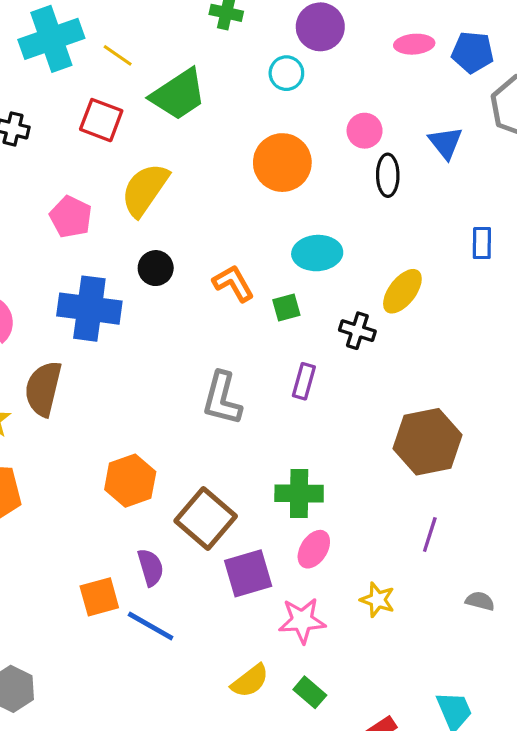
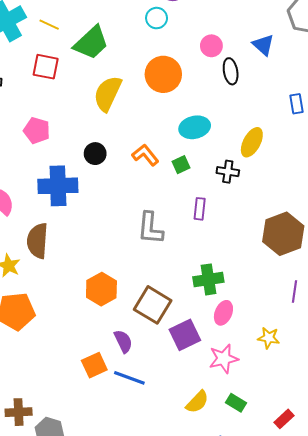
yellow semicircle: (145, 190) -> (108, 94), moved

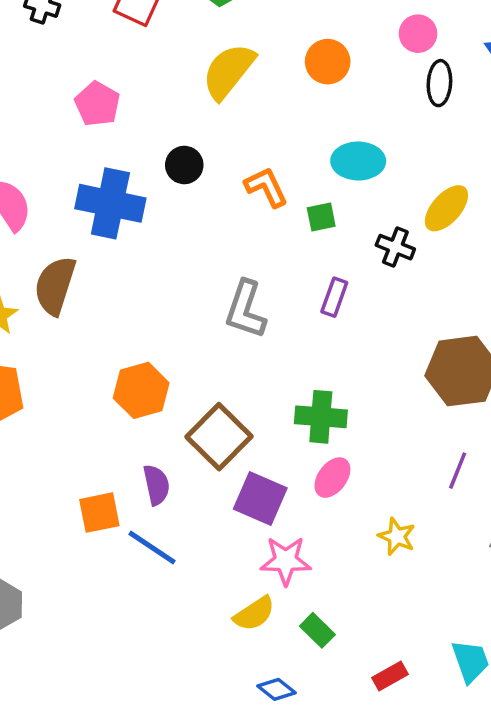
orange circle: (163, 74) -> (328, 62), size x0.7
purple square: (185, 335) -> (260, 499), turned 36
pink star: (224, 359) -> (286, 561), moved

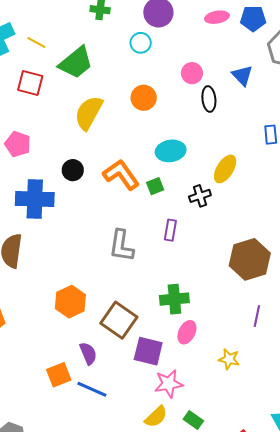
orange L-shape: (266, 187) -> (121, 175), size x1.4
black cross: (395, 247) -> (200, 196), turned -30

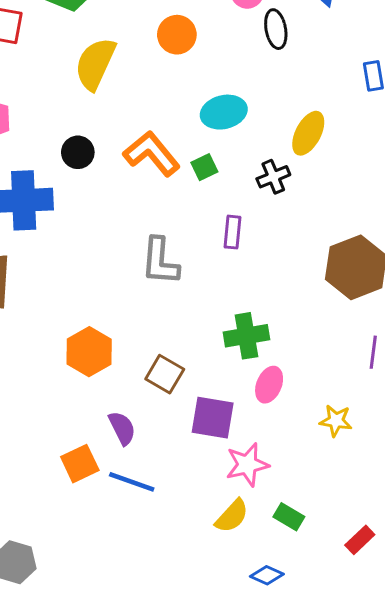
brown square: (119, 320) -> (165, 374), size x0.7

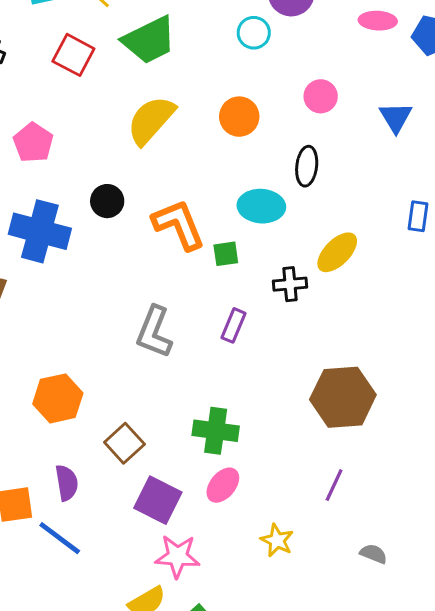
black ellipse: (276, 29) -> (307, 166), moved

